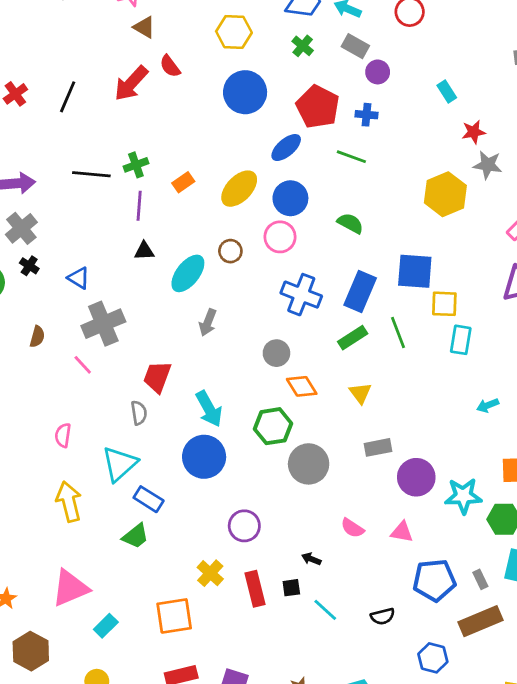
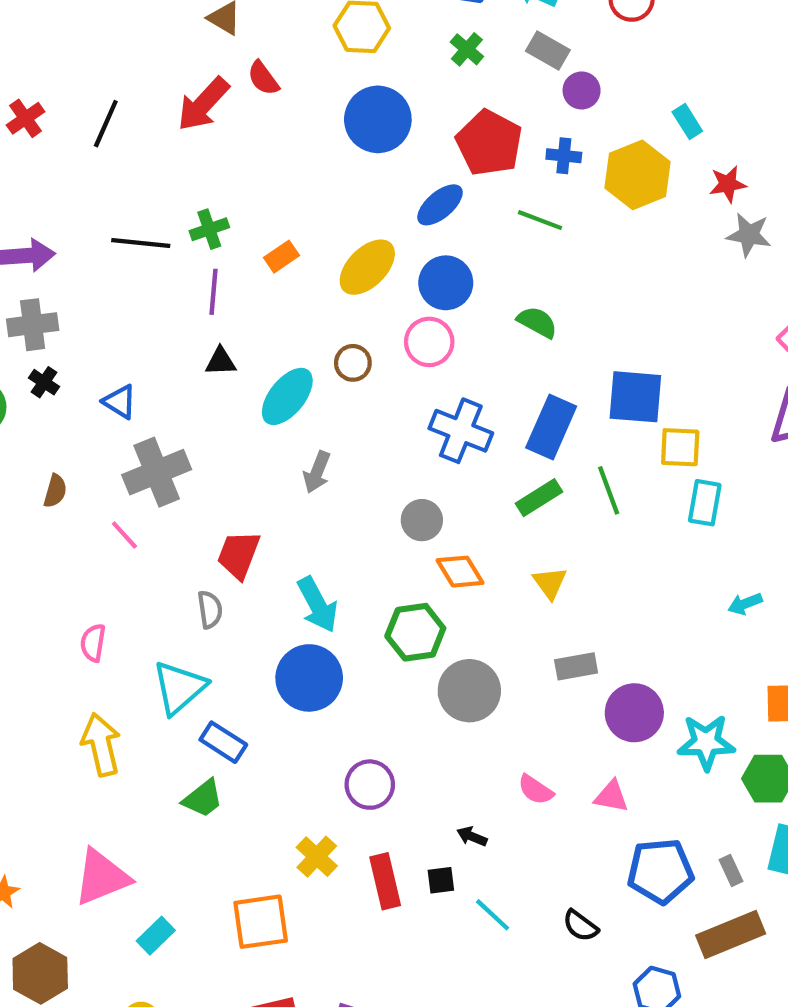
yellow hexagon: (445, 194) -> (637, 175), moved
gray cross: (21, 228) -> (33, 325), turned 32
black semicircle: (383, 616) -> (580, 926), turned 50

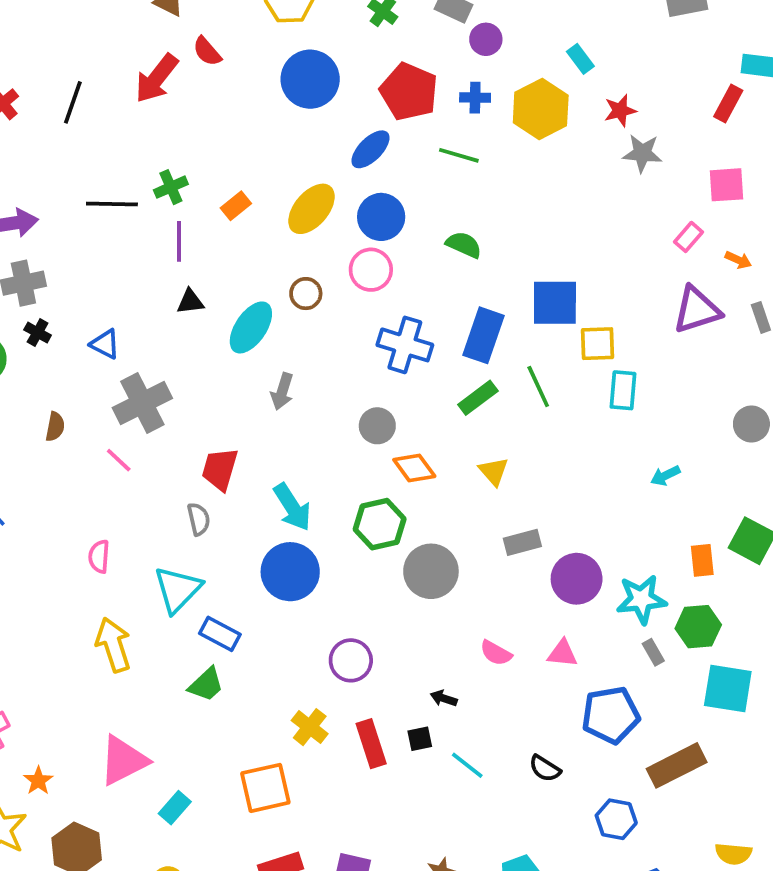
gray rectangle: (731, 870) -> (653, 652), moved

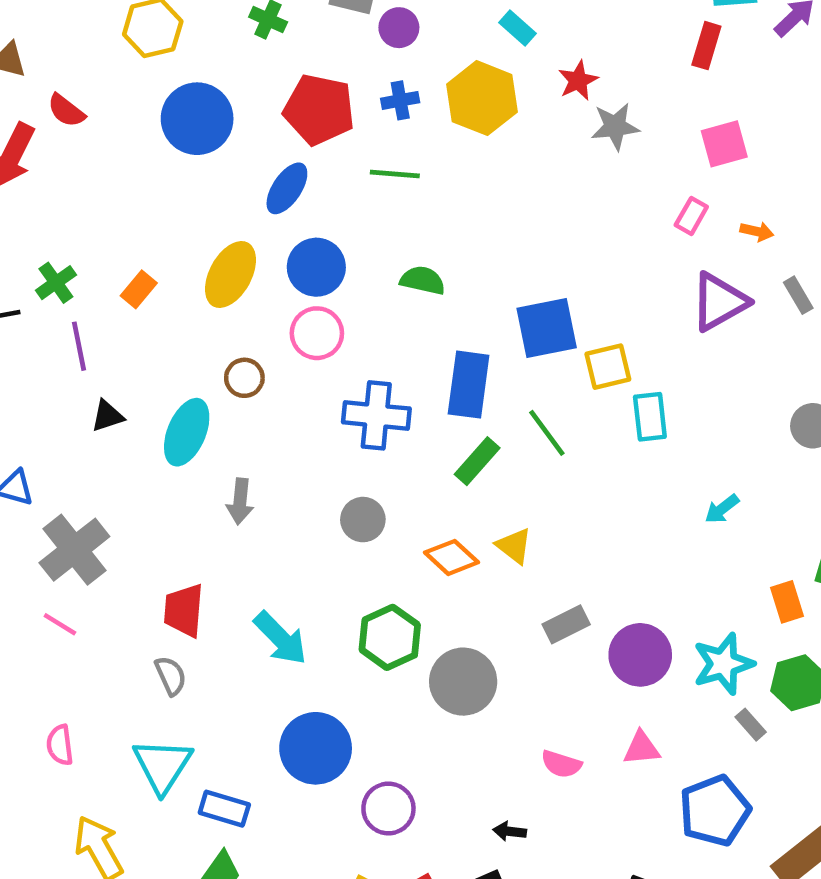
orange diamond: (414, 468) -> (451, 557), moved
blue circle: (290, 572) -> (316, 748), moved

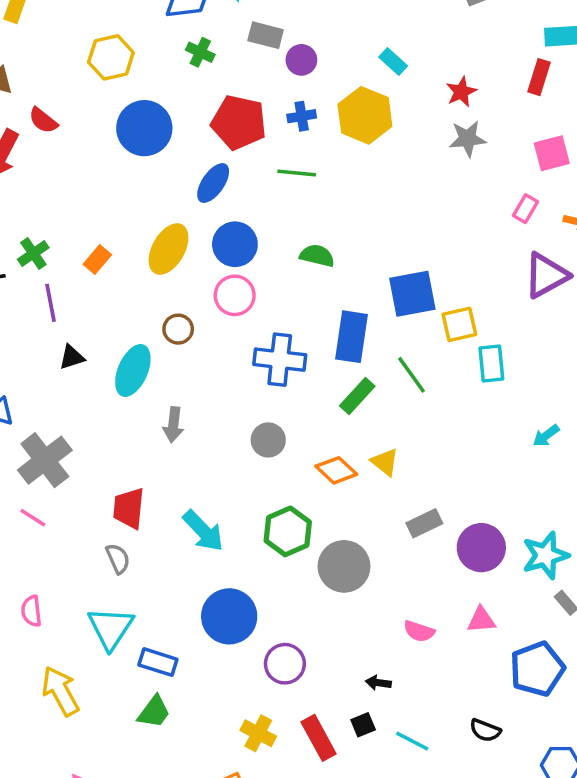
red star: (578, 80) -> (461, 92), moved

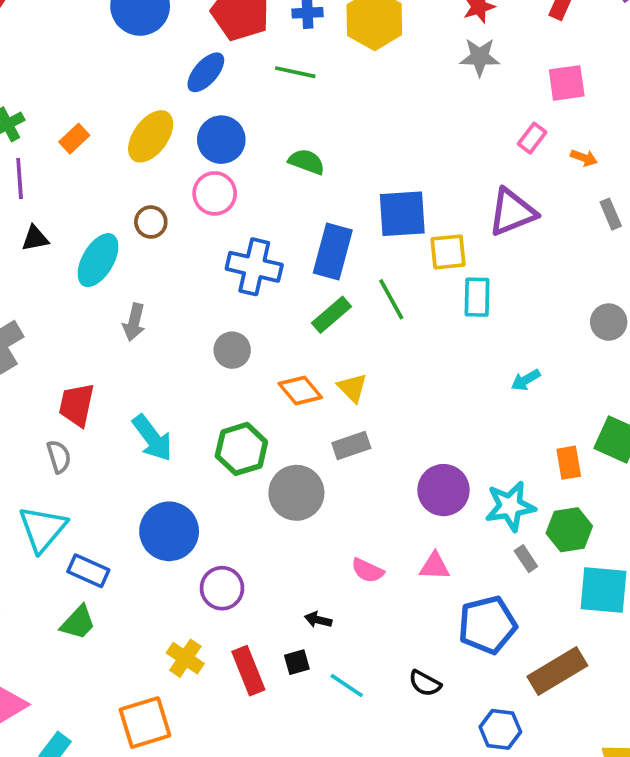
purple triangle: (546, 275) -> (512, 212), moved
gray rectangle: (424, 523) -> (351, 445), moved

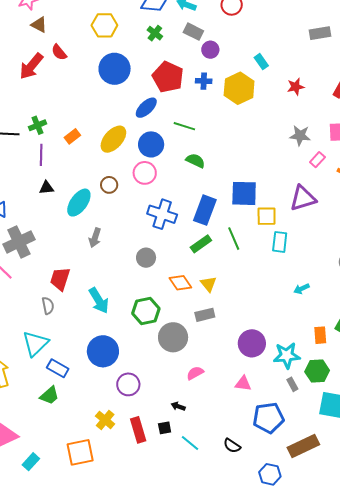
gray star: (480, 57) -> (300, 136), moved
green line: (295, 72) -> (184, 126), moved
pink semicircle: (368, 570) -> (195, 373), moved, turned 120

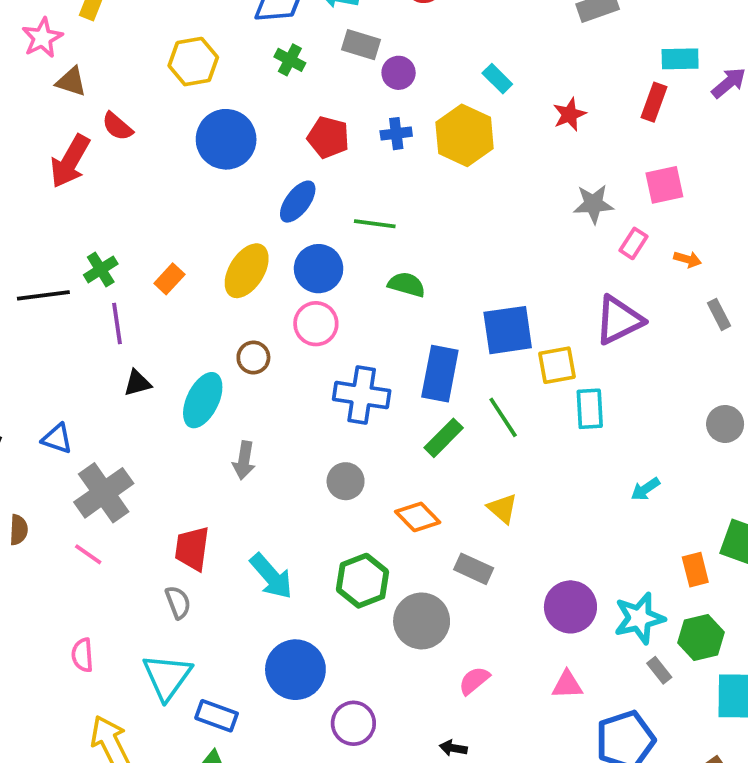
red pentagon: (168, 77) -> (328, 137), size x0.7
yellow triangle: (208, 284) -> (502, 508), moved
gray rectangle: (205, 315) -> (474, 569), turned 48

